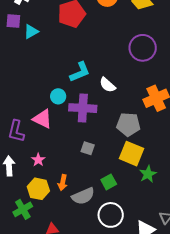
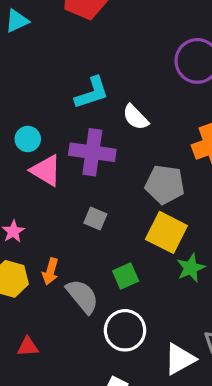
cyan circle: (58, 96) -> (28, 139), moved
pink triangle: (42, 119) -> (46, 171), moved
gray semicircle: (83, 196) -> (82, 296), turned -110

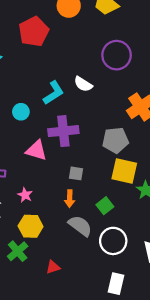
white semicircle: (135, 117) -> (83, 84), moved
cyan circle: (28, 139) -> (21, 112), moved
orange arrow: (50, 272) -> (70, 199), moved

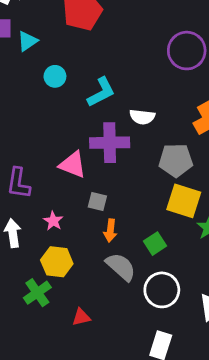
white semicircle: (83, 84) -> (142, 117), moved, turned -30
cyan circle: (21, 112) -> (55, 76), moved
gray square: (76, 173) -> (97, 201), moved

